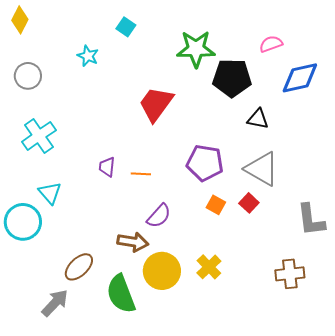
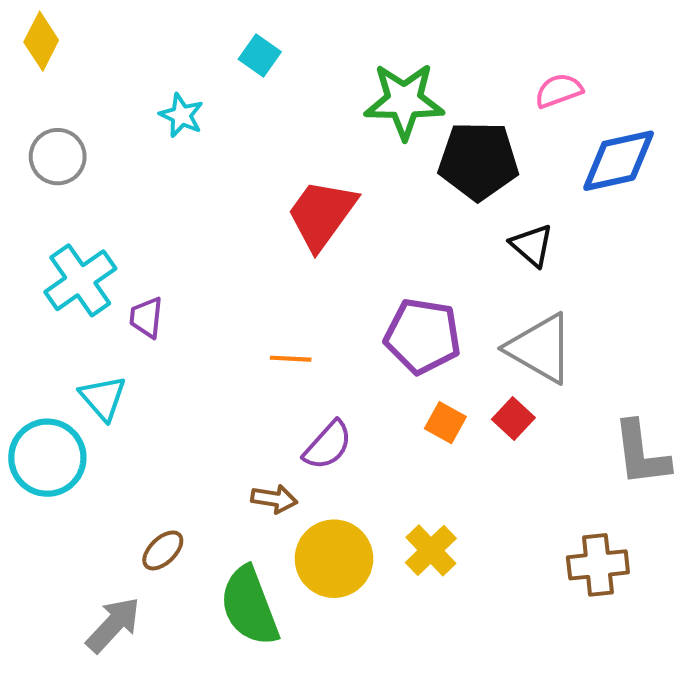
black triangle: (258, 119) -> (532, 245), turned 30
purple trapezoid: (107, 167) -> (146, 317), moved
brown arrow: (133, 242) -> (274, 499), size x0.7
brown ellipse: (79, 267) -> (163, 550), size x0.7

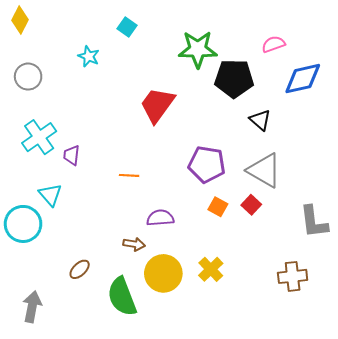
orange line: (291, 359) -> (129, 175), moved
purple semicircle: (328, 445) -> (160, 218), turned -136
gray arrow: (113, 625) -> (32, 307), moved, turned -32

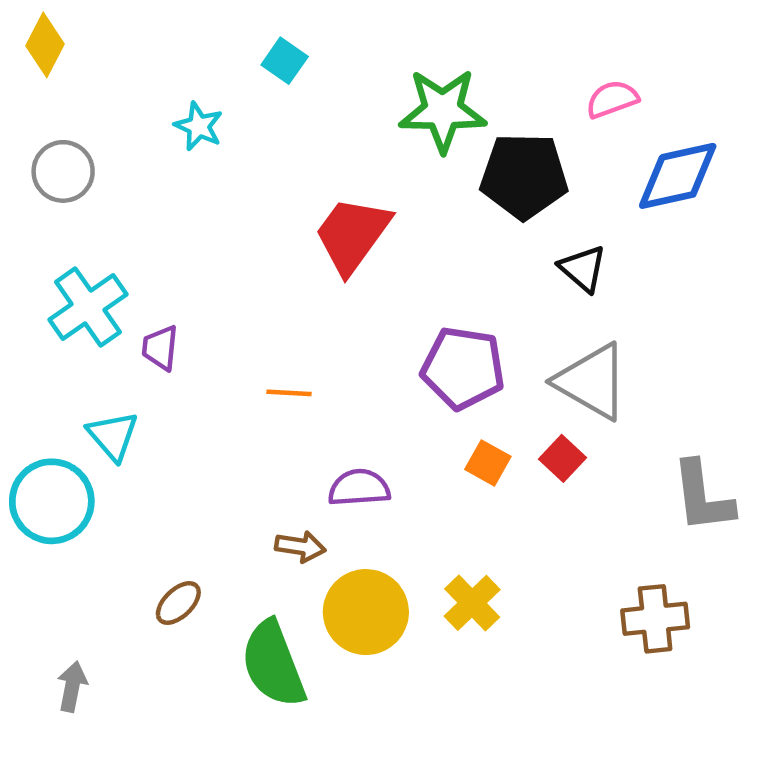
gray arrow: (32, 307) -> (72, 687), size x0.7

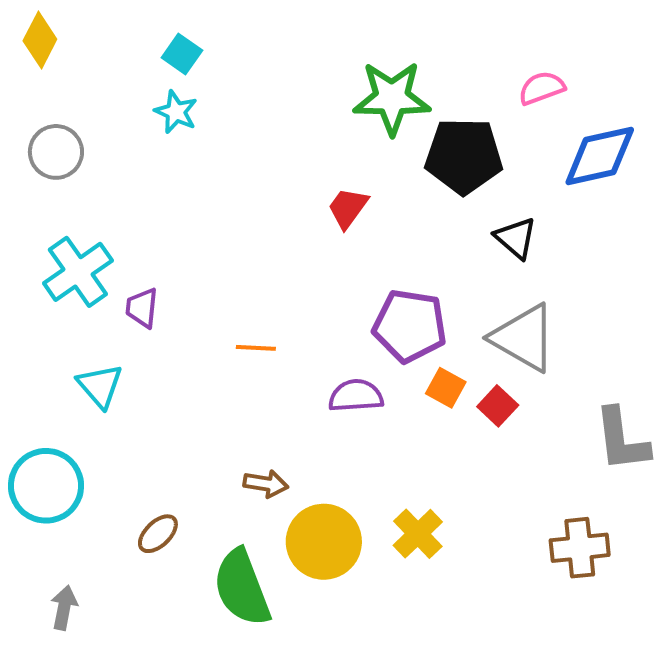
cyan square: (285, 61) -> (182, 54), moved
red trapezoid: (352, 235) -> (348, 208), moved, size x0.6
orange square: (488, 463) -> (446, 388), moved
purple semicircle: (359, 488) -> (356, 396), moved
cyan circle: (52, 501) -> (46, 486), moved

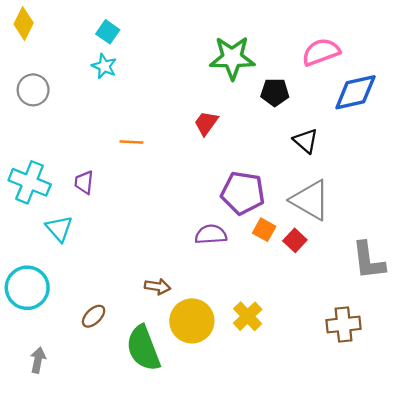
pink semicircle: (542, 88) -> (321, 52), size x1.4
black pentagon: (464, 156) -> (275, 92), size x0.6
cyan cross: (78, 272) -> (30, 182), moved, turned -33
orange line: (256, 348) -> (131, 142), moved

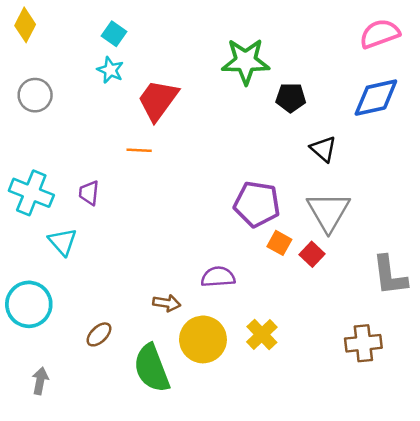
pink semicircle: (321, 52) -> (380, 34), moved
red trapezoid: (206, 123) -> (158, 100), moved, size x1.6
gray triangle: (310, 200) -> (328, 212), turned 30
purple semicircle: (211, 234) -> (218, 277), moved

